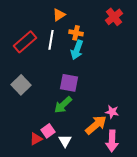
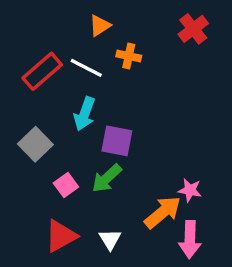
white line: (51, 40) -> (86, 68), turned -72
cyan arrow: (77, 50) -> (85, 114), moved
pink square: (48, 131) -> (66, 185), moved
red triangle: (36, 139) -> (61, 236), size x1.5

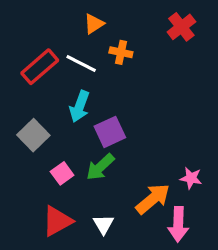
purple square: (117, 141) -> (110, 132), turned -36
pink star: (190, 190) -> (191, 178), moved

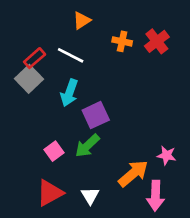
red cross: (181, 27) -> (157, 41), moved
orange cross: (121, 52) -> (122, 41), moved
red rectangle: (40, 67) -> (35, 58), size x0.7
gray square: (33, 135) -> (29, 79), moved

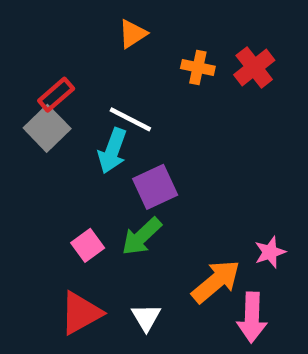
white line: (71, 55) -> (130, 119), moved
pink star: (167, 155) -> (270, 252), turned -30

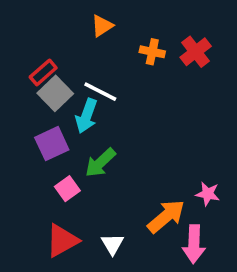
gray square: (47, 128) -> (55, 93), moved
purple square: (155, 187) -> (52, 144), moved
green arrow: (142, 236) -> (100, 163), moved
pink star: (270, 252) -> (208, 194), turned 30

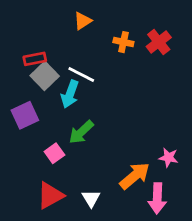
red rectangle: (43, 73) -> (35, 59), turned 30
purple square: (52, 144) -> (25, 115), moved

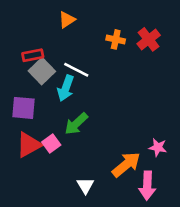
orange triangle: (83, 21) -> (67, 20), moved
purple square: (25, 115) -> (24, 108), turned 30
red triangle: (50, 195) -> (29, 145), moved

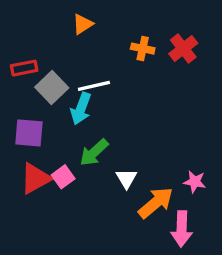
red rectangle: (33, 55) -> (24, 68), moved
white line: (76, 70) -> (94, 86), turned -40
white triangle: (85, 186) -> (126, 178), moved

